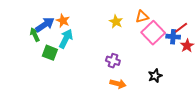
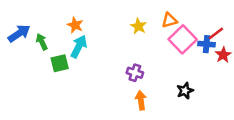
blue arrow: (45, 25) -> (19, 33), moved
green square: (50, 53) -> (60, 63), turned -35
orange arrow: (118, 84) -> (141, 100), turned -112

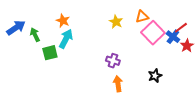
blue cross: (206, 44) -> (173, 37), turned 32

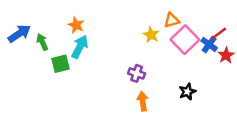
yellow star: (116, 22) -> (151, 35), moved

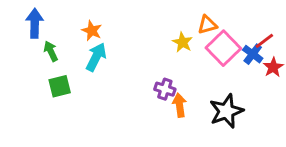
blue arrow: (19, 34) -> (35, 23), moved, turned -55
green square: (60, 64) -> (60, 86), moved
black star: (187, 92) -> (226, 111), size x1.6
orange arrow: (143, 101) -> (180, 105), moved

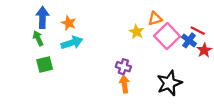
blue arrow: (35, 23) -> (42, 17), moved
red line: (264, 41) -> (198, 31), turned 64
cyan arrow: (96, 57) -> (72, 43), turned 45
orange arrow: (180, 105) -> (124, 84), moved

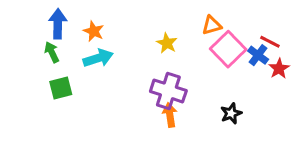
yellow star: (136, 32) -> (167, 43), moved
purple cross: (123, 67) -> (168, 91), size x1.6
black star: (169, 83) -> (231, 113), size x0.6

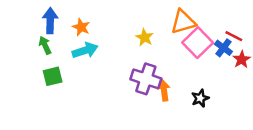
orange triangle: (212, 25) -> (183, 22), size x1.5
orange arrow: (170, 115) -> (164, 90), moved

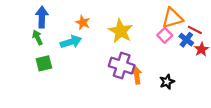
orange triangle: (183, 22) -> (172, 18), moved
orange star: (81, 27) -> (83, 22), moved
yellow star: (145, 37) -> (121, 31), size x1.6
pink square: (198, 43) -> (165, 35), size x0.6

